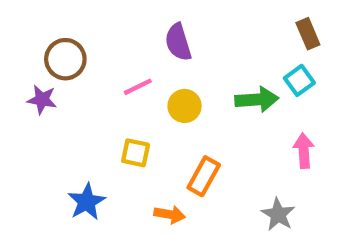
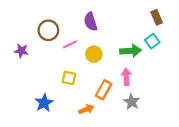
brown circle: (65, 59) -> (48, 30), moved
pink arrow: (304, 151) -> (126, 77), moved
orange arrow: (170, 214) -> (86, 109), turned -32
gray star: (278, 214) -> (132, 102), moved

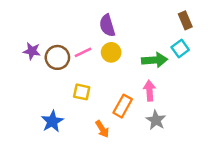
brown circle: (48, 30) -> (57, 57), moved
purple star: (21, 51) -> (32, 51), moved
yellow circle: (94, 54) -> (111, 52), moved
orange arrow: (86, 109) -> (102, 129), turned 80

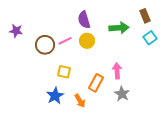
cyan square: (180, 49) -> (150, 38), moved
purple star: (32, 51) -> (16, 31), moved
green arrow: (155, 60) -> (119, 28), moved
blue star: (52, 121) -> (55, 96), moved

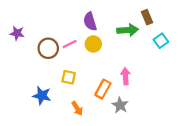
brown rectangle: (145, 16) -> (147, 17), moved
gray star: (122, 94) -> (120, 105), moved
blue star: (55, 96) -> (42, 96), moved, turned -30
orange arrow: (80, 101) -> (77, 108), moved

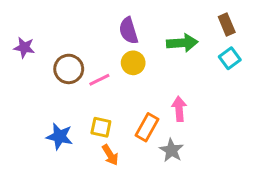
brown rectangle: (147, 17) -> (227, 24), moved
pink line: (70, 44) -> (99, 80), moved
yellow square: (69, 77) -> (101, 127), moved

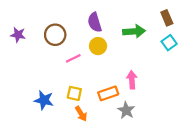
brown circle: (69, 69) -> (55, 35), moved
orange rectangle: (147, 127) -> (108, 93), turned 42

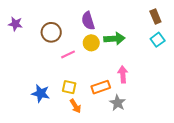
green arrow: (134, 31) -> (114, 39), moved
purple star: (18, 35) -> (15, 24), moved

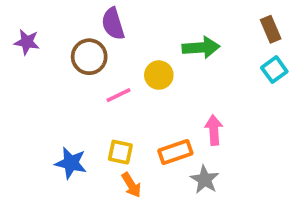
purple semicircle: (88, 21) -> (113, 24), moved
green arrow: (114, 39) -> (201, 48), moved

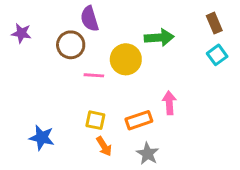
yellow circle: (159, 75) -> (126, 59), size x1.4
pink line: (119, 95) -> (94, 75), turned 30
blue star: (71, 163) -> (42, 138), moved
gray star: (205, 180) -> (148, 154), moved

